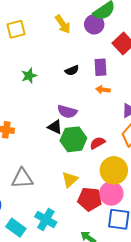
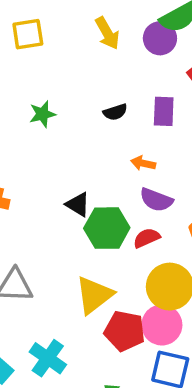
orange arrow: (103, 90) -> (143, 163), moved
purple semicircle: (67, 112) -> (156, 200), moved
yellow triangle: (70, 180) -> (94, 295), size x1.4

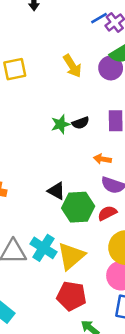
green star: (42, 114) -> (60, 124), moved
red pentagon: (125, 331) -> (71, 296), moved
cyan cross: (48, 358) -> (43, 248), moved

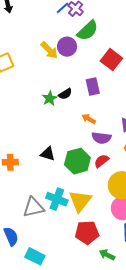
purple circle: (111, 68) -> (67, 47), moved
orange arrow: (102, 159) -> (89, 119), turned 32
black triangle: (56, 191) -> (48, 154), moved

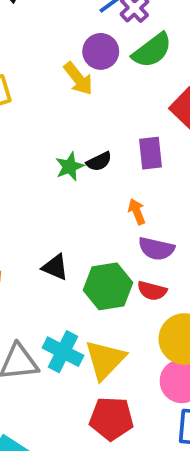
purple circle: (67, 47) -> (101, 51), moved
orange arrow: (89, 119) -> (137, 212), turned 32
red semicircle: (102, 161) -> (152, 291), turned -133

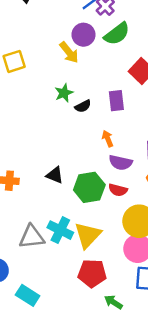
green star: (70, 167) -> (64, 93), moved

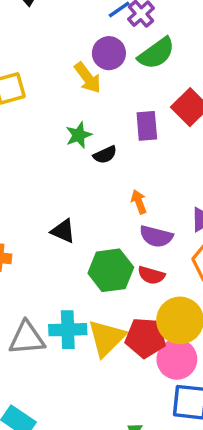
purple rectangle: (116, 101) -> (147, 126), moved
black triangle: (55, 175) -> (63, 231), moved
cyan cross: (60, 230) -> (68, 330), turned -30
red pentagon: (92, 273) -> (145, 338), moved

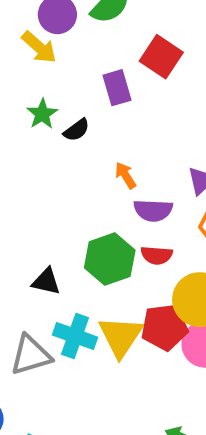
black triangle: (63, 231) -> (46, 281), moved
cyan cross: (68, 330) -> (75, 336), turned 33

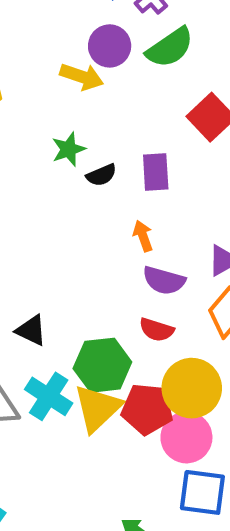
yellow arrow: (39, 47) -> (82, 77), turned -36
purple rectangle: (117, 88) -> (156, 172), moved
green hexagon: (110, 259) -> (102, 365), moved

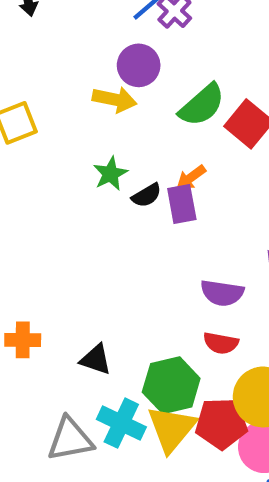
green semicircle: (170, 48) -> (202, 105), moved
purple rectangle: (156, 172) -> (182, 204), moved
orange arrow: (143, 236) -> (191, 177), moved, turned -100

